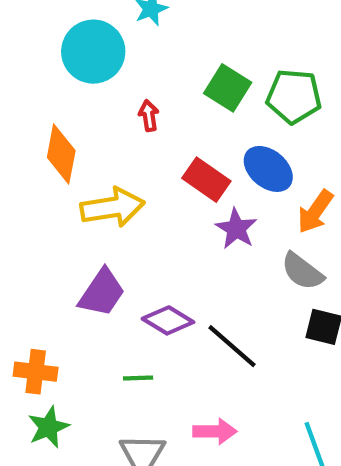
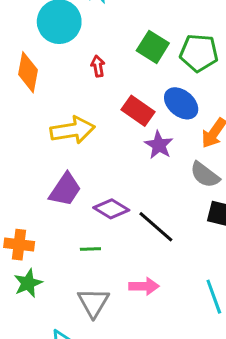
orange diamond: (61, 154) -> (28, 72), moved

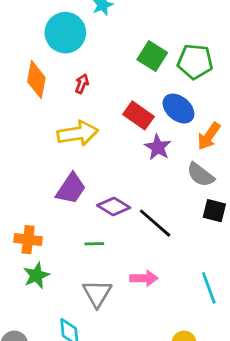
red arrow: (98, 66) -> (82, 84), moved, turned 30

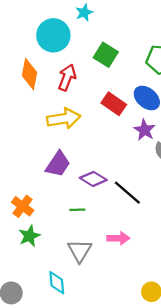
green square: (152, 56) -> (106, 55), moved
red arrow: (82, 84) -> (67, 78), size x1.6
purple star: (158, 147) -> (145, 130), moved
orange cross: (28, 240) -> (23, 206), turned 30

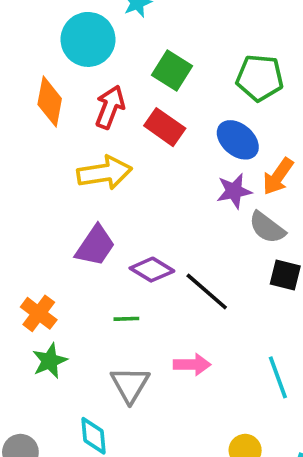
red rectangle: (114, 104) -> (165, 127), moved
purple star: (145, 130) -> (234, 191), turned 30

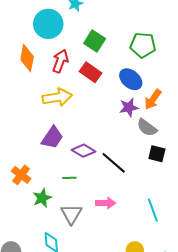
green star: (50, 361) -> (42, 198), moved

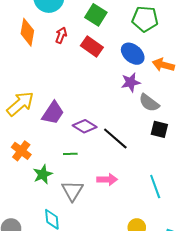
red arrow: (60, 61) -> (61, 35), size x0.7
yellow arrow: (57, 97) -> (20, 104), moved, turned -32
orange arrow: (153, 99) -> (163, 65), moved, turned 70

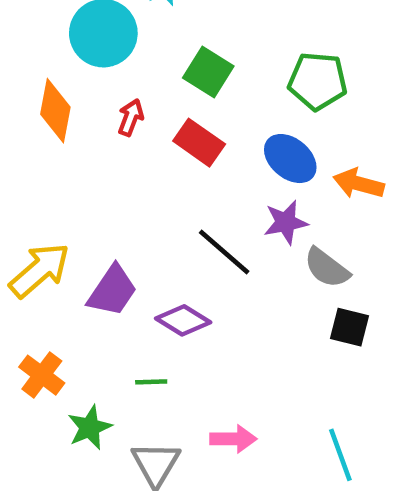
black line: (115, 139) -> (224, 252), moved

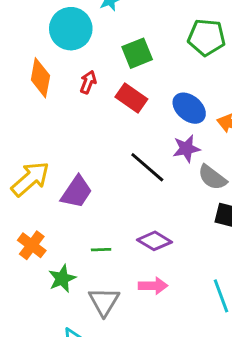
green square: (208, 72) -> (137, 53), turned 36
green pentagon: (318, 81) -> (207, 37), moved
purple diamond: (183, 320) -> (155, 241), moved

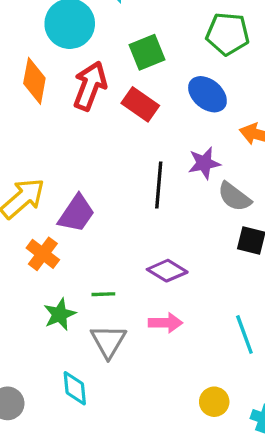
red arrow: (88, 82) -> (90, 86), size x1.8
blue ellipse: (189, 108) -> (207, 94), moved
black line: (147, 167) -> (159, 185), turned 54
orange cross: (32, 245) -> (43, 254), moved
green line: (101, 250) -> (103, 294), moved

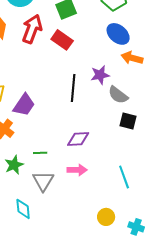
blue ellipse: (207, 94) -> (118, 34), moved
purple diamond: (167, 271) -> (78, 139), turned -35

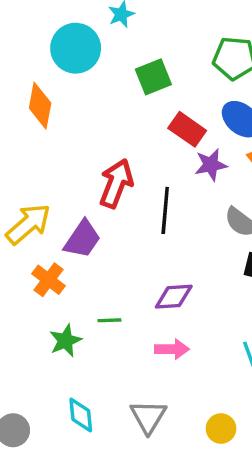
red arrow: (32, 29) -> (116, 183), moved
red rectangle: (62, 40) -> (187, 129), moved
purple star: (100, 75) -> (211, 165), moved
gray triangle: (43, 181) -> (148, 417), moved

